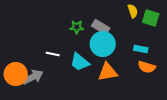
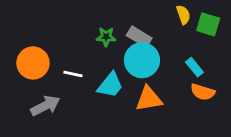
cyan rectangle: (141, 49) -> (194, 67), turned 40
cyan trapezoid: (80, 62) -> (110, 85), turned -90
orange circle: (16, 74) -> (33, 63), moved

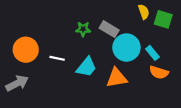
cyan circle: (142, 60) -> (126, 48), moved
gray arrow: (45, 106) -> (17, 83), moved

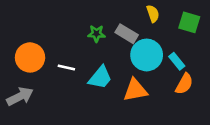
yellow semicircle: (144, 12) -> (153, 14), moved
orange semicircle: (159, 72) -> (184, 84), turned -78

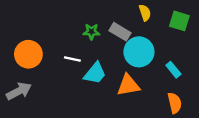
cyan rectangle: (177, 61) -> (173, 70), moved
white line: (66, 68) -> (72, 59), moved
orange semicircle: (184, 84) -> (175, 103), moved, turned -42

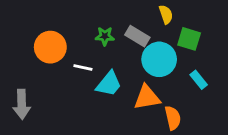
green square: (179, 21) -> (189, 39), moved
orange circle: (28, 54) -> (50, 47), moved
gray arrow: (19, 91) -> (22, 104), turned 115
orange semicircle: (175, 103) -> (173, 118), moved

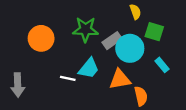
green star: (105, 36) -> (85, 29), size x1.6
gray rectangle: (137, 36) -> (112, 41), moved, turned -66
white line: (83, 68) -> (68, 78), moved

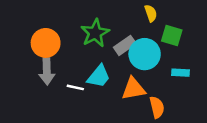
green star: (85, 29) -> (95, 33), turned -30
cyan rectangle: (162, 65) -> (180, 73), turned -48
gray arrow: (18, 85) -> (47, 71), moved

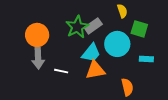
gray rectangle: (125, 45) -> (93, 26), moved
cyan trapezoid: (99, 76) -> (91, 53), moved
orange triangle: (133, 89) -> (95, 70), moved

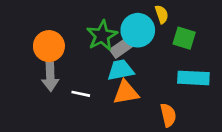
gray rectangle: (93, 26) -> (122, 47), moved
cyan circle: (117, 44) -> (138, 30), moved
cyan trapezoid: (91, 53) -> (121, 70), turned -140
cyan rectangle: (146, 59) -> (193, 78), size x1.6

